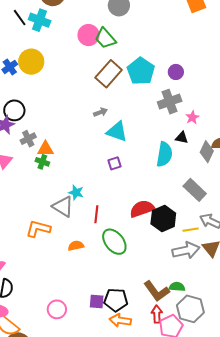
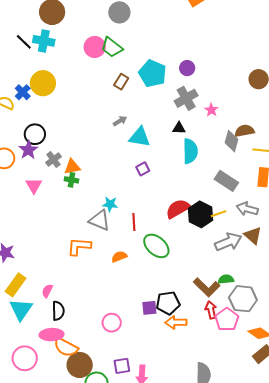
brown rectangle: (109, 74) -> (121, 82), size x0.6
black triangle: (182, 138) -> (179, 128), moved
yellow line: (191, 230) -> (219, 214), moved

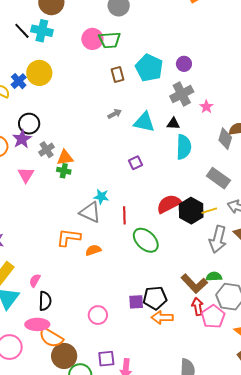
green trapezoid: (112, 47) -> (110, 40), turned -45
brown rectangle: (121, 82) -> (117, 75), turned -49
cyan triangle: (140, 137) -> (144, 122), moved
gray arrow: (228, 242) -> (218, 239), turned 124
orange semicircle: (119, 257) -> (93, 250), moved

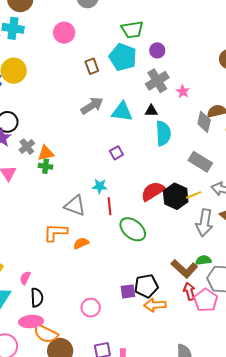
green trapezoid: (110, 40) -> (132, 30), moved
gray arrow: (115, 114) -> (92, 106), size x1.6
cyan star: (101, 197) -> (100, 186), moved

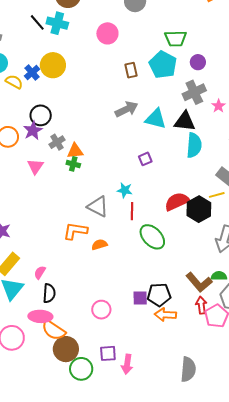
black triangle: (151, 111) -> (185, 121), size x1.6
yellow line: (194, 195) -> (217, 195), moved

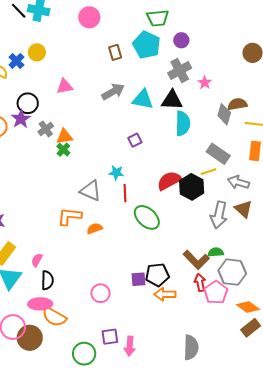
yellow circle: (53, 65) -> (37, 52), size x0.7
green cross: (73, 164) -> (63, 150), turned 32
pink triangle: (35, 166) -> (65, 86), moved, turned 48
brown circle: (66, 349) -> (30, 338), moved

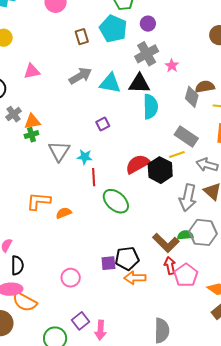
green cross: (63, 150) -> (31, 135), turned 32
gray triangle: (91, 191) -> (59, 151), moved, turned 40
gray hexagon: (232, 272) -> (203, 232), moved
purple square: (110, 337) -> (81, 321), turned -30

